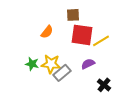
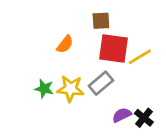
purple semicircle: (88, 64) -> (122, 115), moved
gray rectangle: (62, 73) -> (101, 83), moved

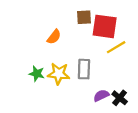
red square: (113, 48) -> (105, 26), moved
gray rectangle: (101, 83) -> (84, 69), turned -48

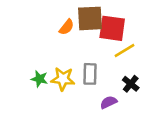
brown square: (84, 17) -> (90, 18), size x1.6
orange semicircle: (54, 37) -> (67, 27), moved
black cross: (120, 98) -> (131, 84), moved

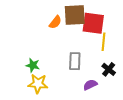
yellow line: (125, 51) -> (104, 42), turned -54
yellow star: (63, 79) -> (38, 84), moved

